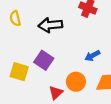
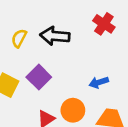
yellow semicircle: (15, 18) -> (19, 38), moved, turned 32

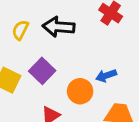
orange circle: (73, 110) -> (80, 91), moved

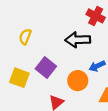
black arrow: (59, 27) -> (78, 40), moved

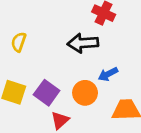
purple square: (46, 68) -> (47, 93), moved

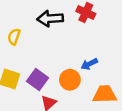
black arrow: (83, 43) -> (50, 19), moved

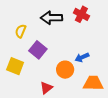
purple square: (37, 80) -> (38, 50), moved

